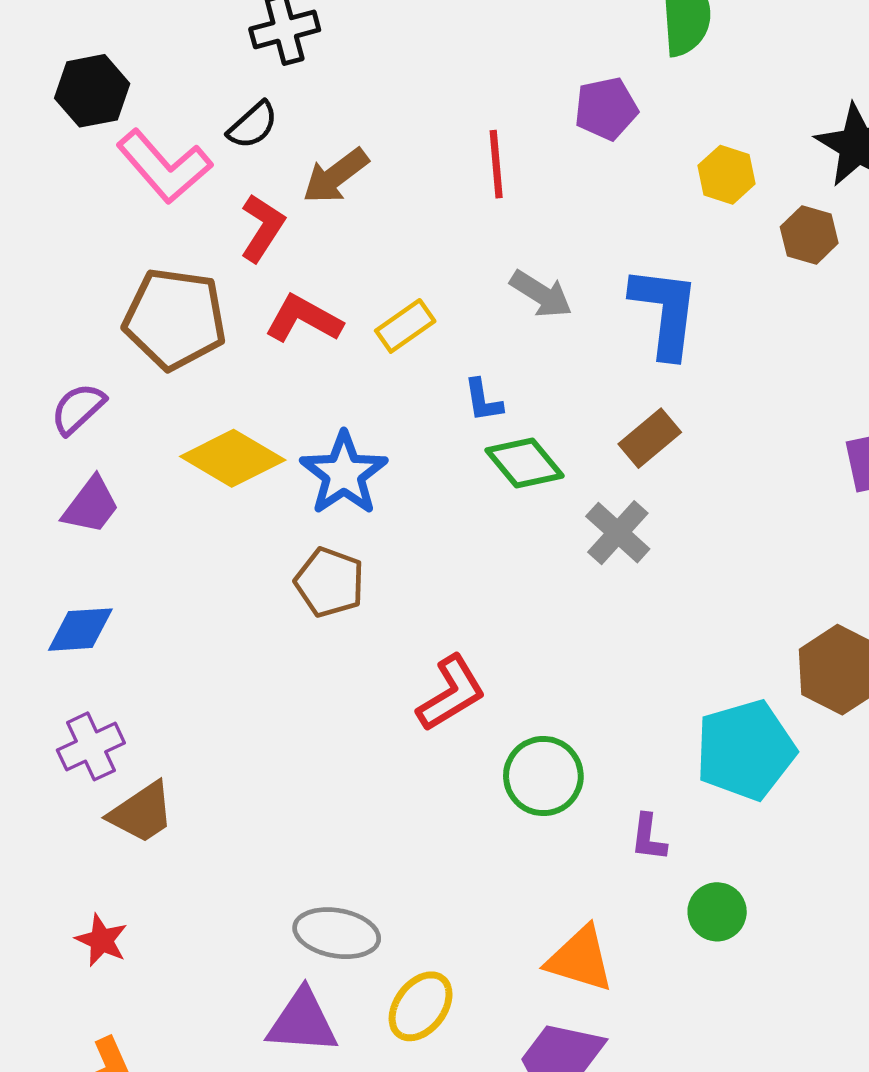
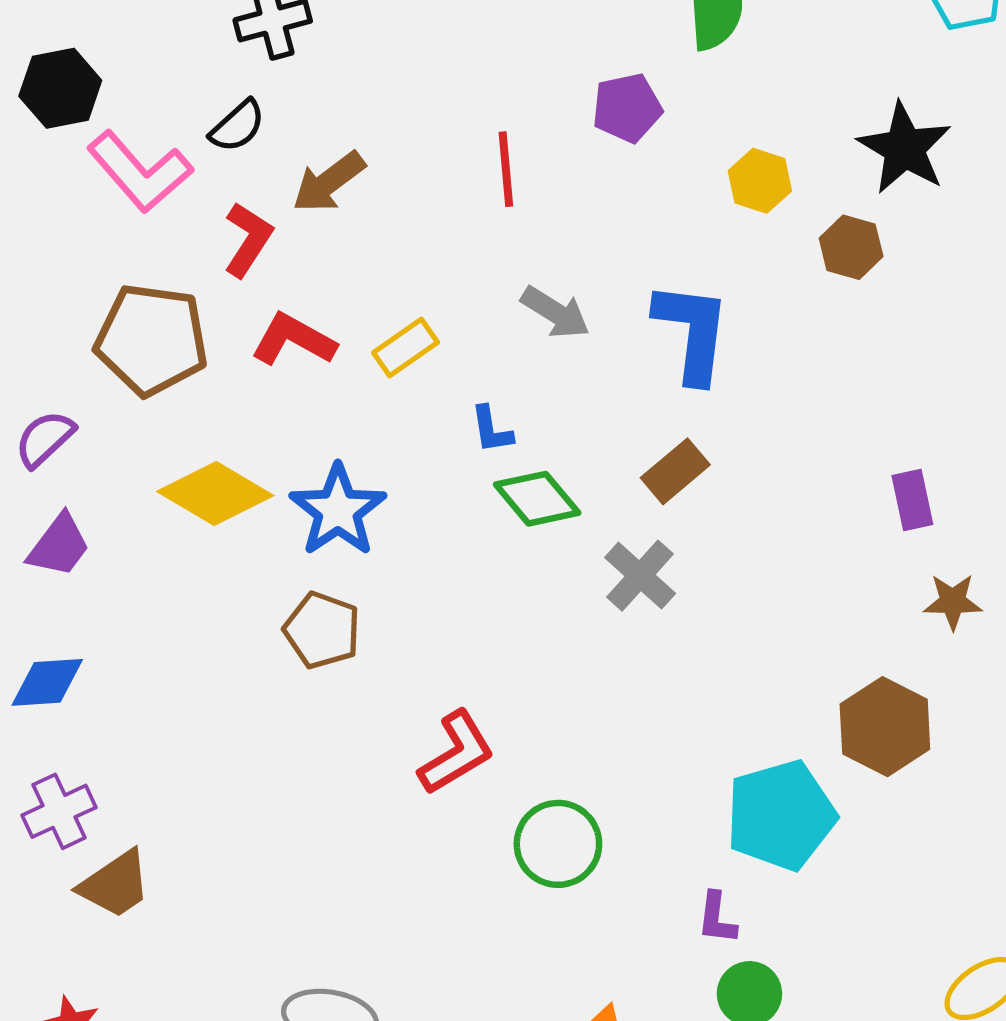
purple L-shape: (649, 837) -> (717, 918), moved

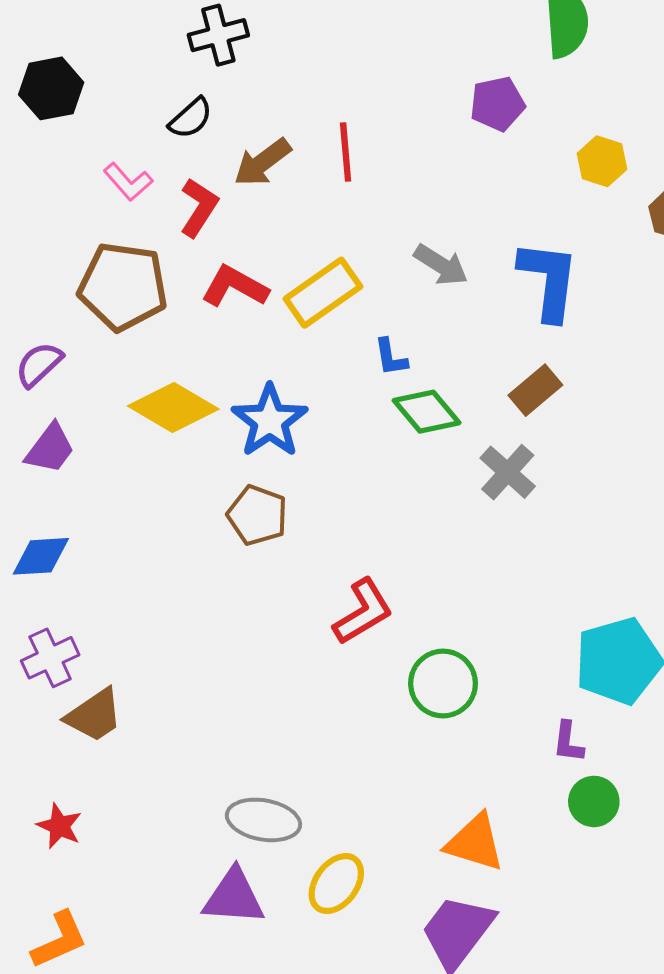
red line: (506, 169) -> (346, 152), moved
pink L-shape: (140, 172) -> (128, 182), moved, size x0.6
yellow rectangle: (406, 348) -> (323, 293), size x1.5

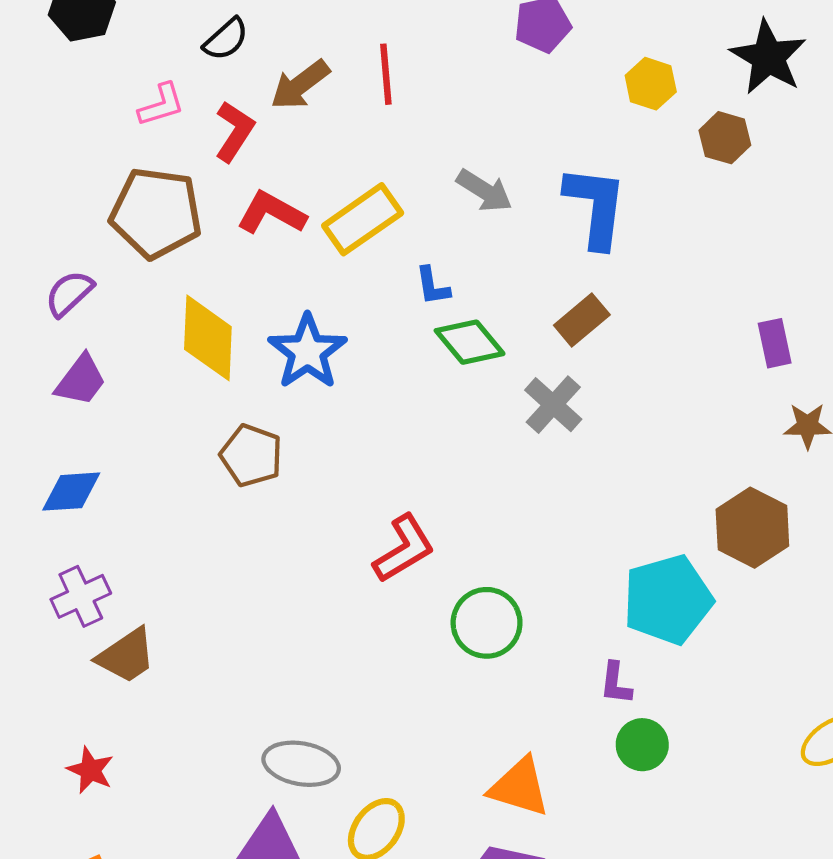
pink L-shape: (128, 182) -> (161, 105), turned -66
yellow diamond: (173, 408) -> (208, 338), turned 62
brown pentagon: (257, 515) -> (251, 455), moved

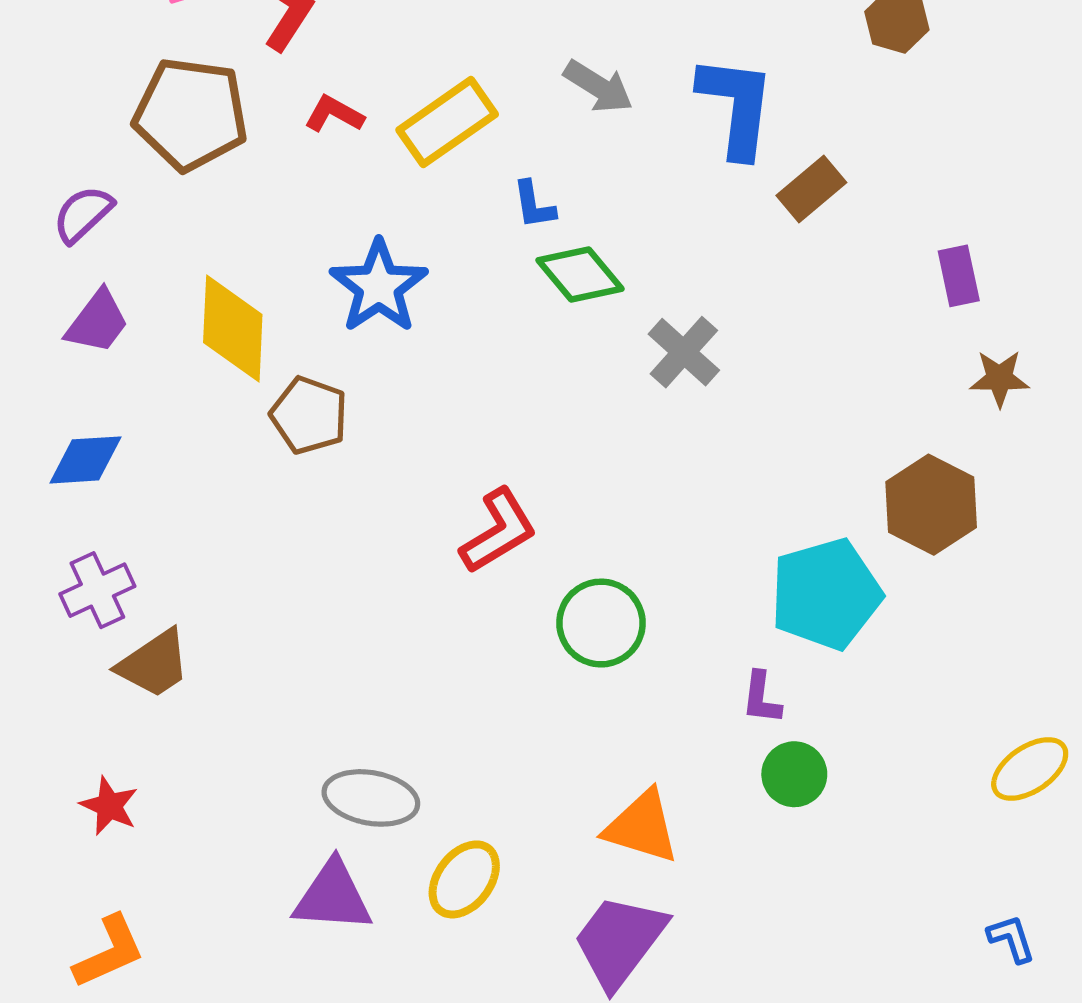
red L-shape: (271, 213) -> (334, 114), size x0.7
brown rectangle: (582, 320) -> (811, 189), moved
yellow diamond: (208, 338) -> (233, 328), moved

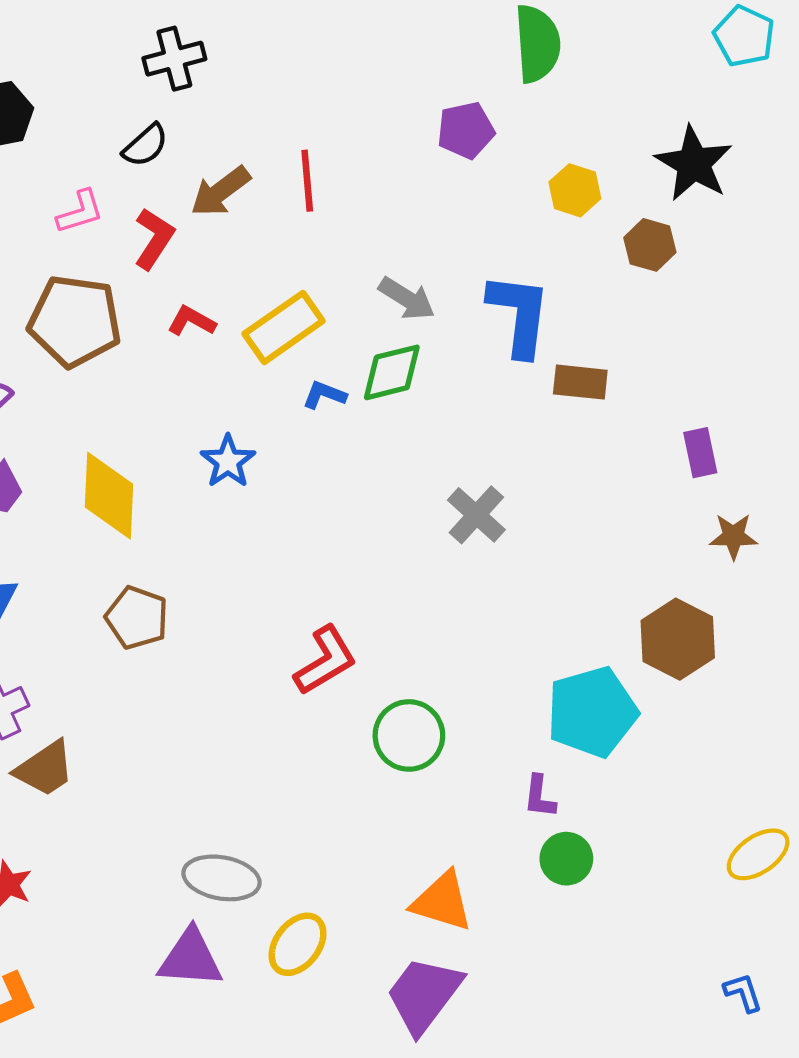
brown rectangle: (811, 189) -> (580, 382), turned 46
blue L-shape: (534, 205) -> (324, 395), moved, turned 120
green diamond: (580, 275) -> (392, 372), moved, turned -64
blue star: (379, 286) -> (228, 461), size x0.7
brown pentagon: (309, 415) -> (137, 618), moved

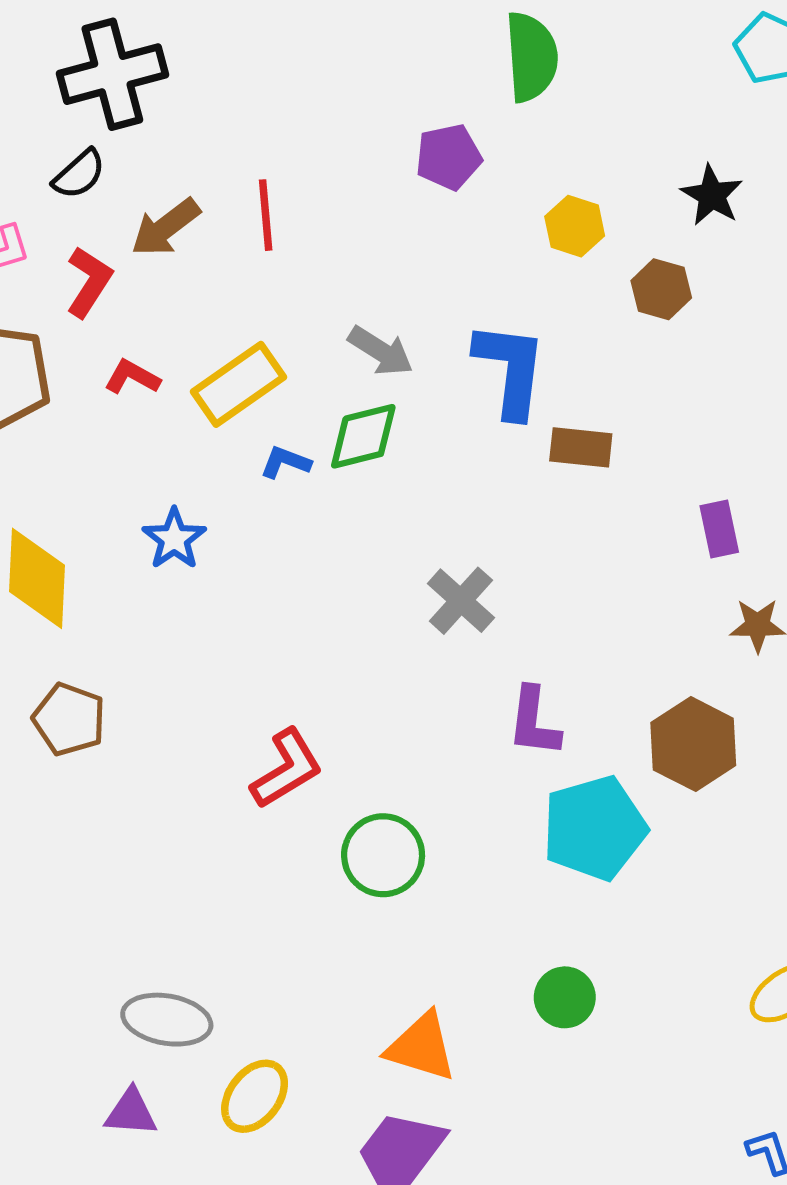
black cross: (174, 59) -> (112, 74), size x1.5
black star: (694, 164) -> (712, 195), size x0.7
purple L-shape: (540, 797) -> (534, 722), moved, size x1.4
purple triangle: (190, 958) -> (131, 1112), size x0.7

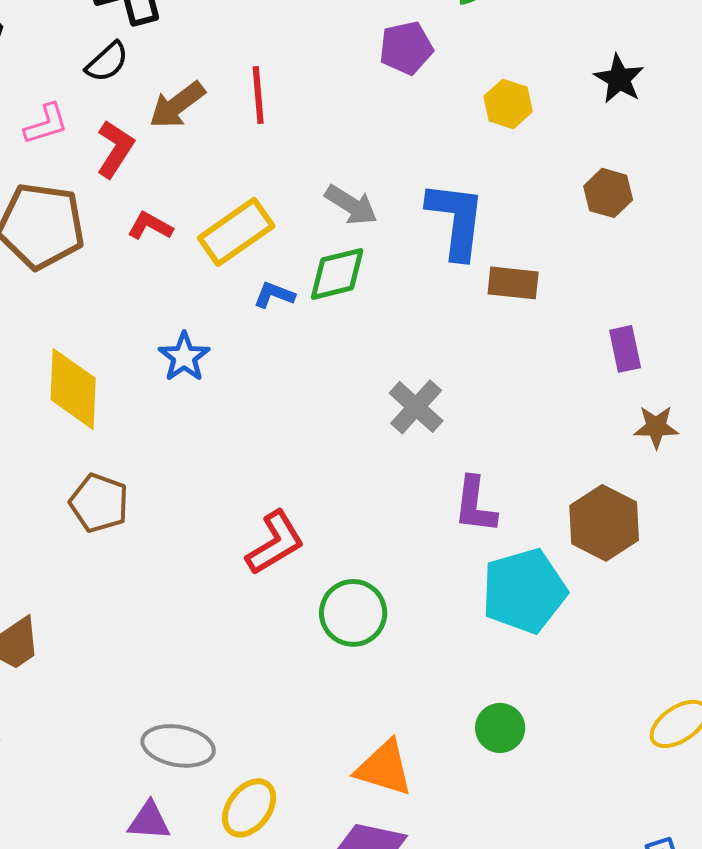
brown hexagon: (661, 289) -> (608, 193), moved

